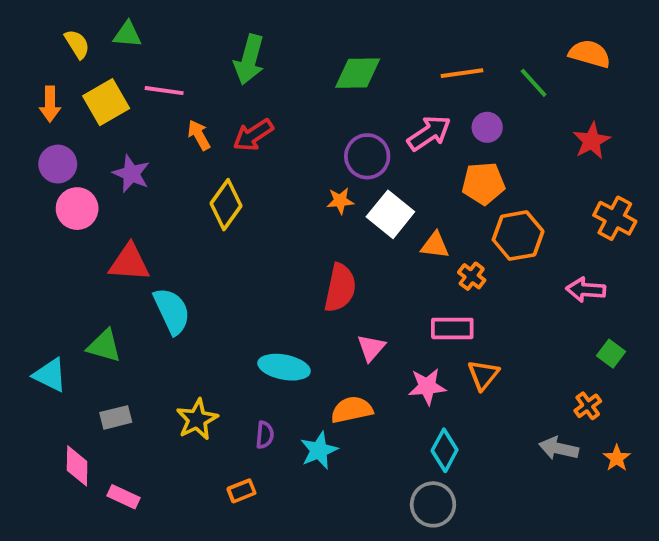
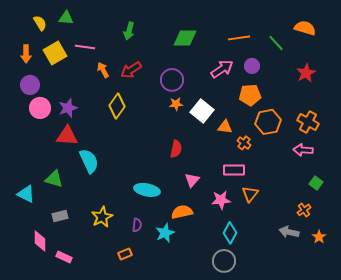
green arrow: (249, 60) -> (129, 31), size x0.7
purple circle: (367, 156) -> (172, 80), moved
purple star: (131, 174) -> (68, 108), moved, turned 30
orange cross: (615, 218) -> (308, 122), moved
red semicircle: (340, 288) -> (176, 149), size x0.7

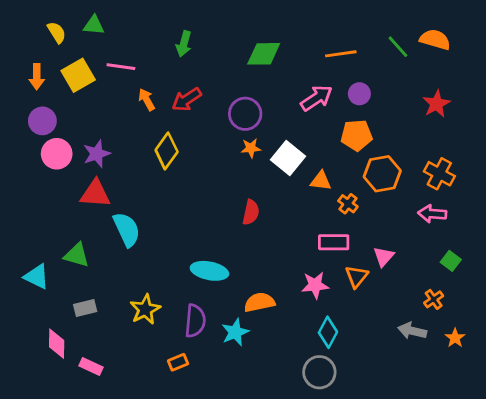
green line: (276, 43) -> (398, 47), moved
pink triangle: (192, 180) -> (384, 257), moved
purple semicircle: (137, 225) -> (195, 321), size x1.6

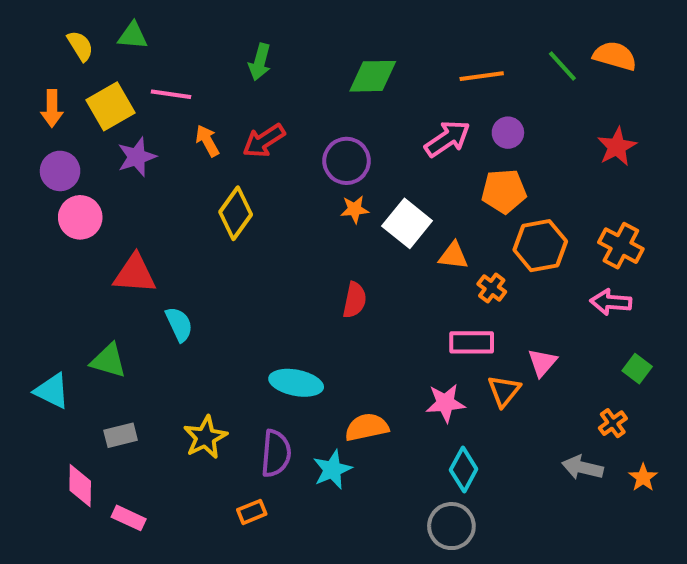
purple star: (97, 154) -> (137, 157), moved
cyan semicircle: (127, 229) -> (179, 324), size x0.7

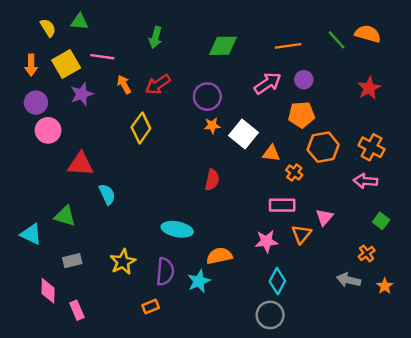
pink rectangle: (129, 518) -> (77, 310), turned 42

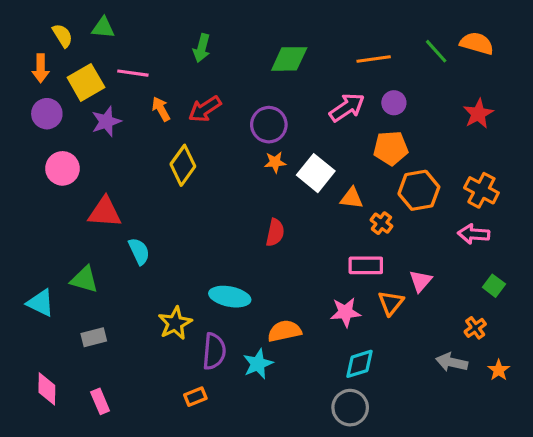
orange arrow: (31, 65) -> (41, 68), moved
purple circle: (36, 103) -> (47, 114), moved
yellow star: (123, 262) -> (175, 323), moved
cyan diamond: (277, 281) -> (360, 364), turned 45
pink diamond: (48, 291) -> (47, 389), moved

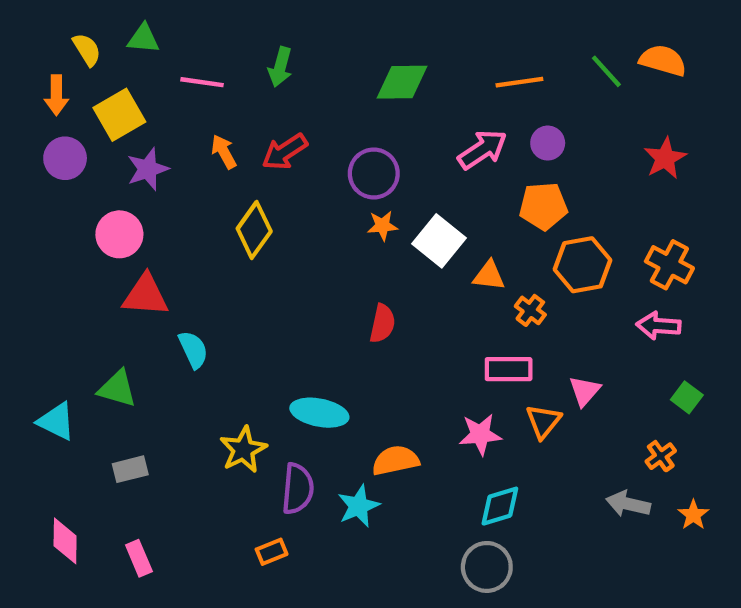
pink line: (133, 73) -> (202, 82), moved
pink circle: (62, 168) -> (119, 234), moved

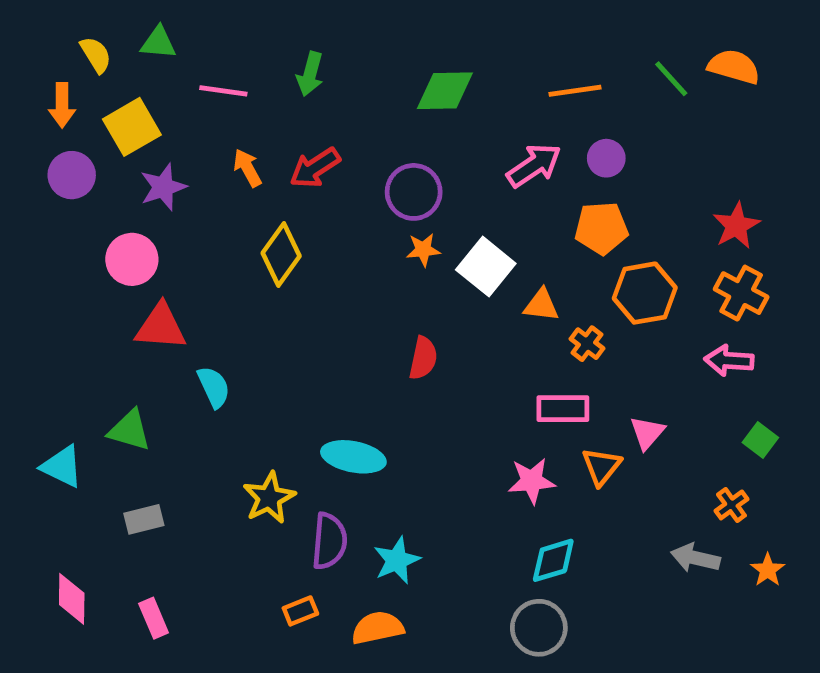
red star: (665, 158) -> (736, 226), moved
orange semicircle: (396, 460) -> (377, 628), moved

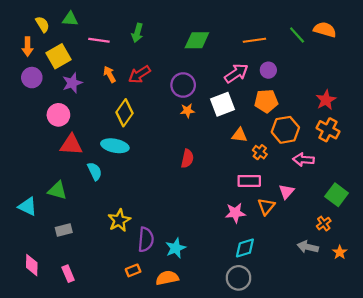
white square: (486, 267) -> (223, 104), moved, turned 30
pink arrow: (729, 360) -> (303, 160), moved
green square: (760, 440) -> (337, 195), size x1.5
cyan ellipse: (353, 457) -> (115, 146), moved

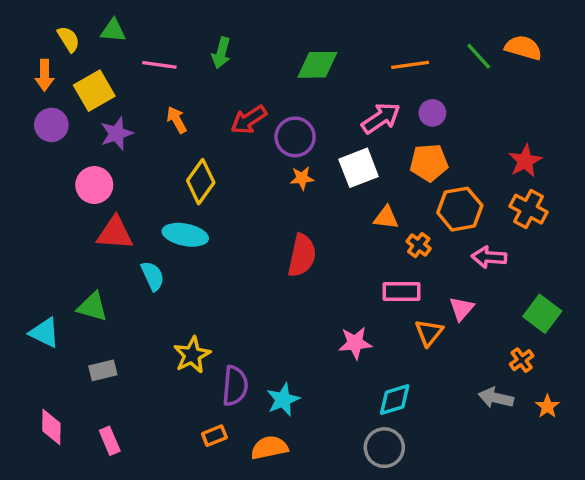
red arrow: (139, 74) -> (249, 120), moved
red semicircle: (187, 159) -> (302, 255), size x1.4
pink star: (235, 213) -> (355, 343), moved

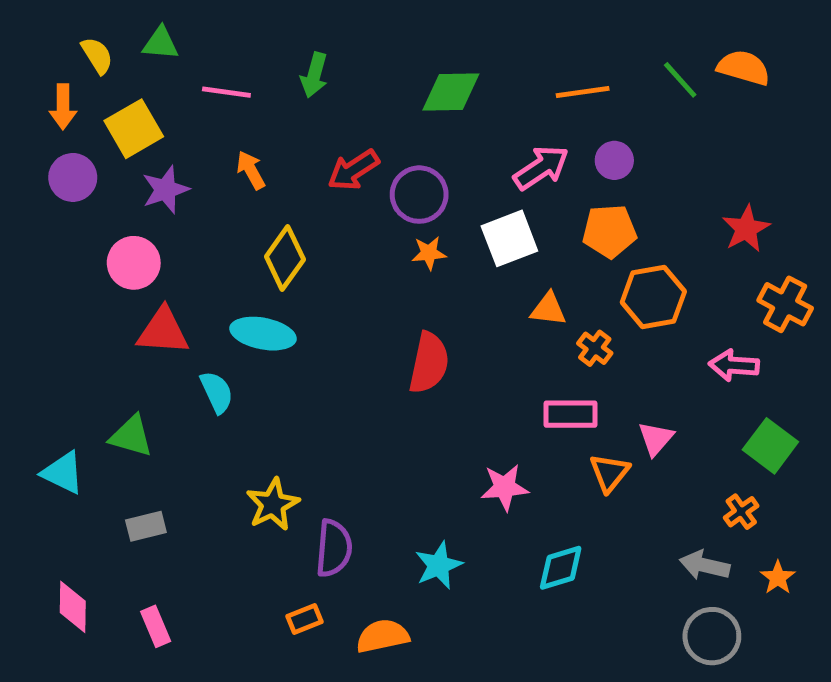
orange cross: (529, 209) -> (785, 304), moved
pink arrow: (489, 257) -> (734, 365), moved
cyan star: (283, 400) -> (439, 565), moved
gray circle: (384, 448) -> (712, 636), moved

